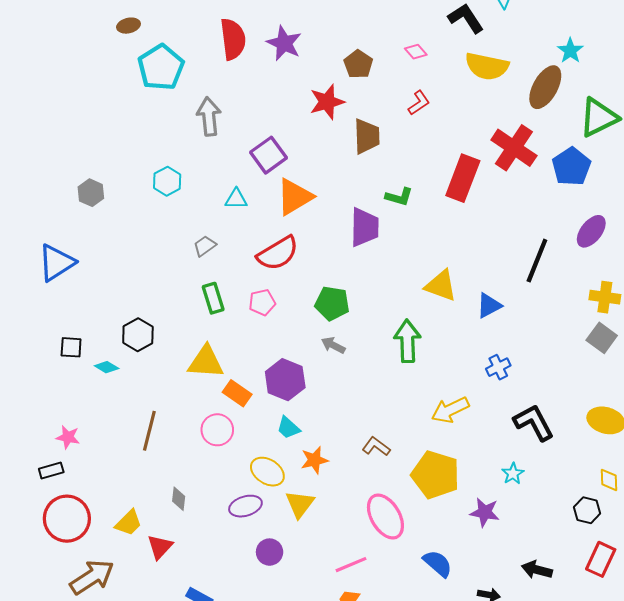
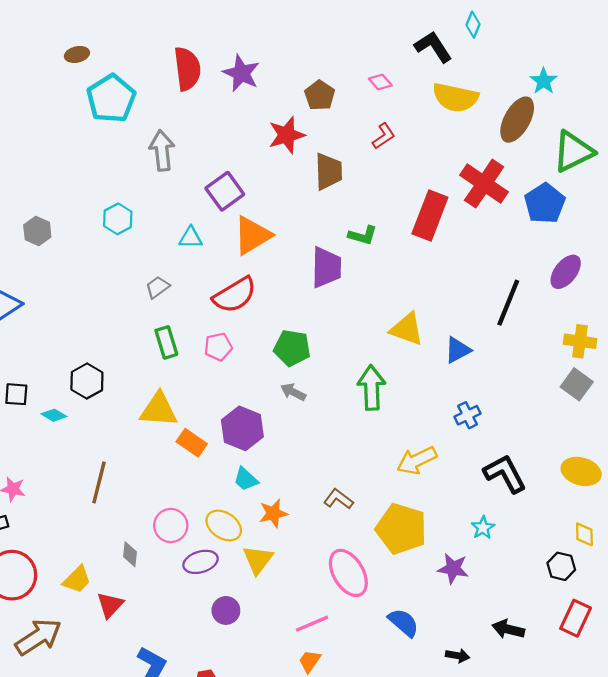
pink circle: (217, 430) -> (171, 525), moved

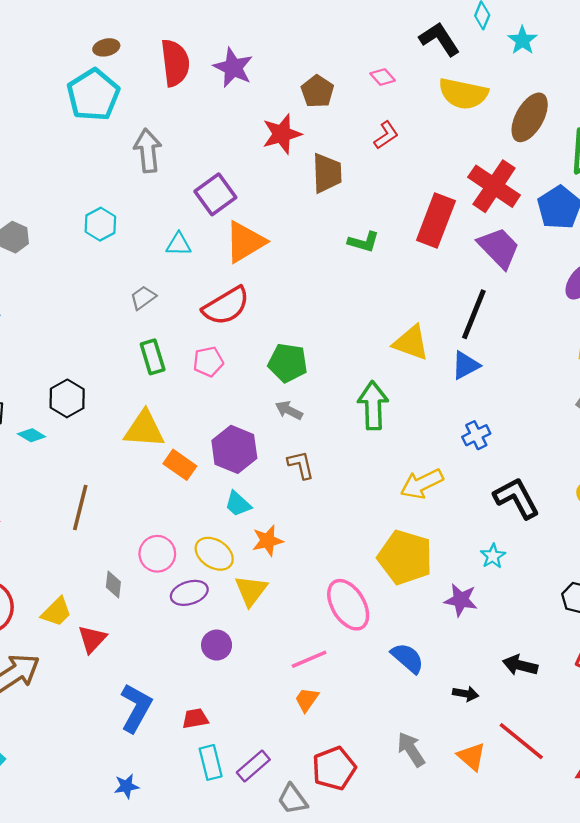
brown ellipse: (77, 54) -> (106, 47), moved
cyan star: (544, 81) -> (522, 40), moved
purple trapezoid: (326, 267) -> (499, 248), moved, turned -45
black line: (508, 303) -> (474, 314), moved
brown L-shape: (338, 499) -> (301, 465), moved, turned 40

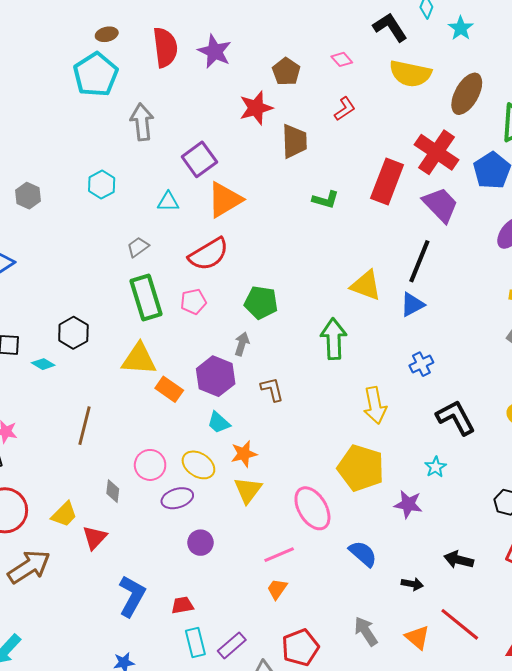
green rectangle: (153, 357) -> (146, 298), size x1.5
gray arrow: (289, 410) -> (242, 344), moved, turned 80
yellow arrow: (422, 484) -> (375, 405), turned -75
yellow triangle: (251, 591) -> (248, 490), moved

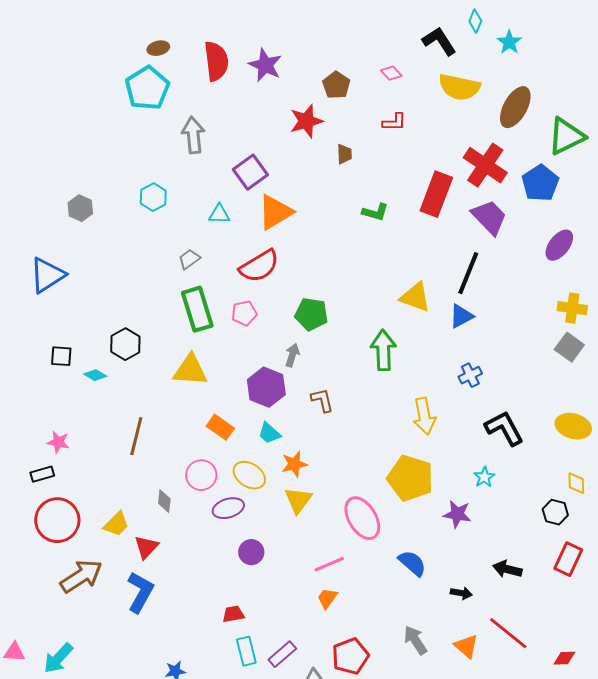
red L-shape: (345, 109) -> (394, 122), turned 35
brown trapezoid: (294, 141) -> (344, 154), size x0.6
orange rectangle: (169, 389) -> (220, 427), moved
blue L-shape: (132, 596) -> (140, 592), moved

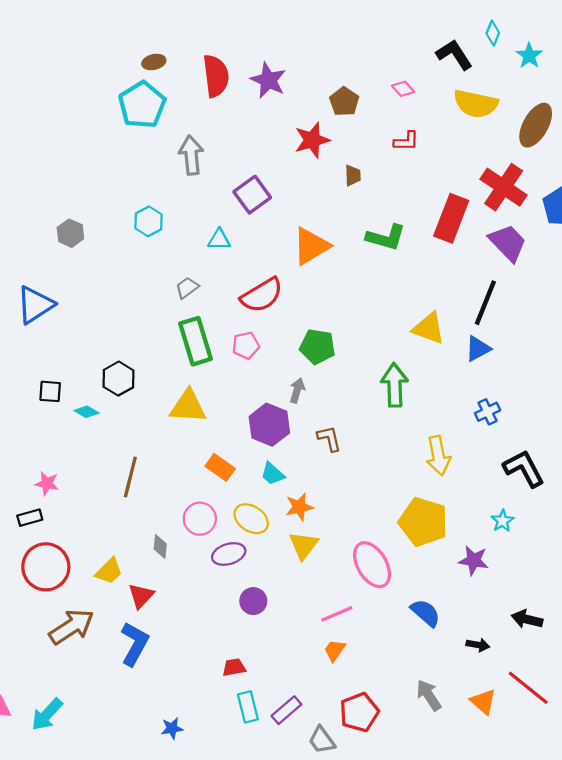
orange triangle: (275, 212) -> (311, 246), moved
green L-shape: (375, 212) -> (386, 237), size x1.4

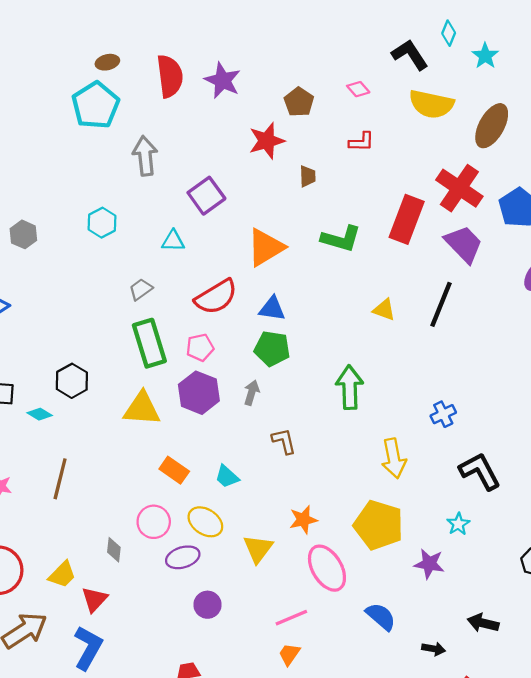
yellow triangle: (429, 328) -> (384, 310), moved, size x0.7
blue triangle: (478, 349) -> (272, 309), moved, turned 36
purple hexagon: (269, 425) -> (199, 393), moved
brown line: (130, 477) -> (60, 479), moved
orange star: (299, 507) -> (303, 520), moved

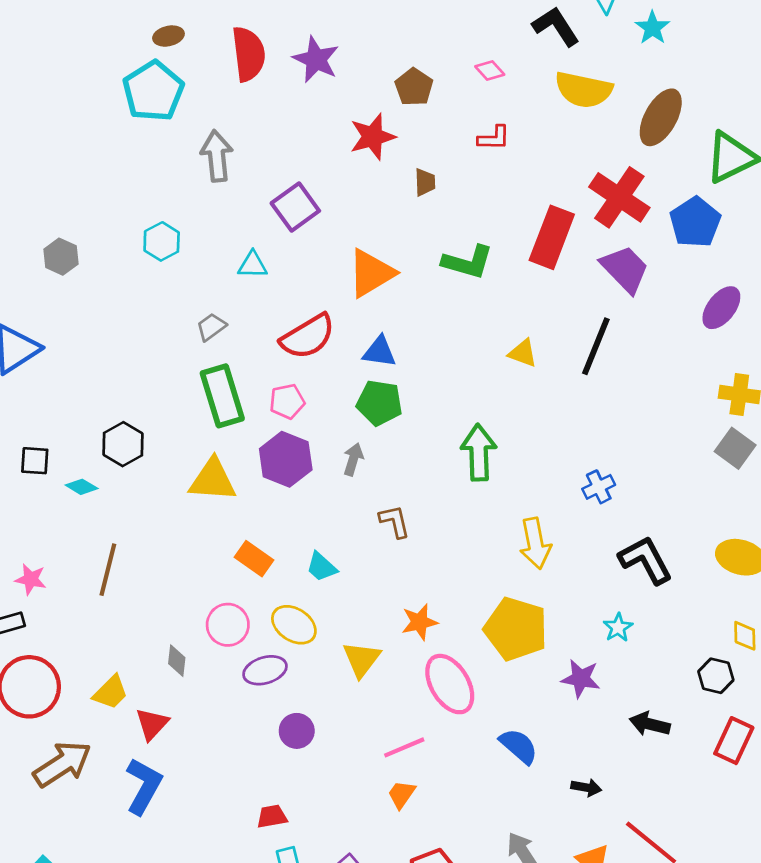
black arrow: (483, 623) -> (650, 724), moved

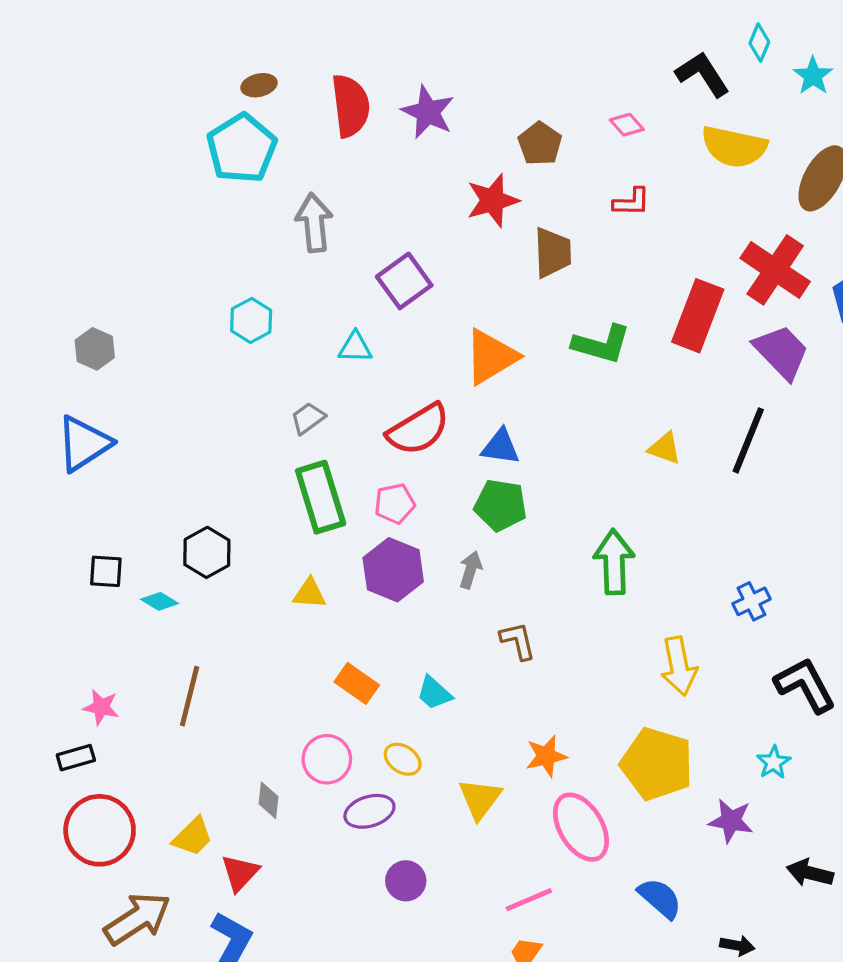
brown trapezoid: (425, 182) -> (553, 253), size x1.6
gray hexagon: (61, 257) -> (95, 349), moved
yellow triangle: (213, 480) -> (309, 593), size x0.6
yellow ellipse: (294, 625) -> (403, 759), size x0.7

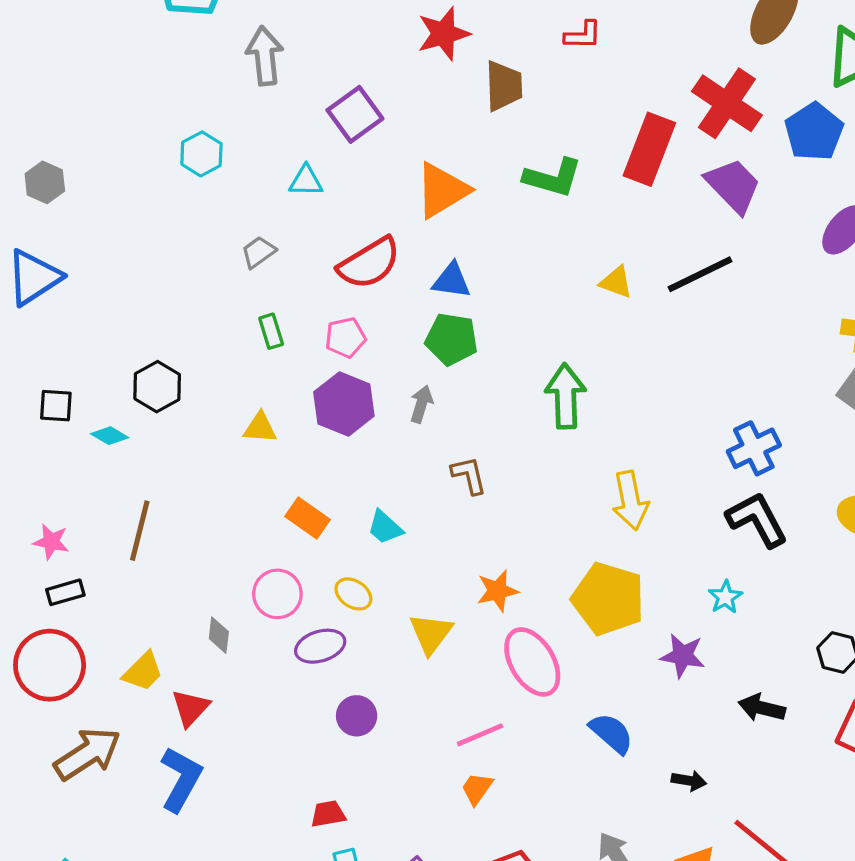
black line: (748, 440) -> (700, 274), turned 42
green rectangle: (321, 497) -> (271, 331), size x0.5
blue cross: (751, 601) -> (754, 448), moved, size x1.4
black rectangle: (76, 758) -> (65, 592), moved

